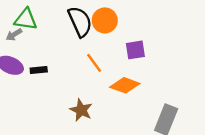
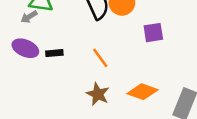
orange line: (94, 63) -> (100, 58), moved
orange diamond: (125, 85) -> (142, 92), moved

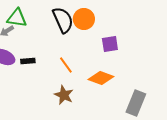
orange diamond: (142, 92) -> (101, 78), moved

